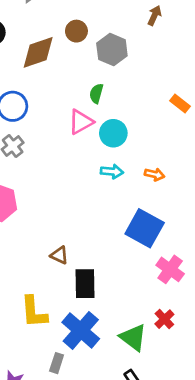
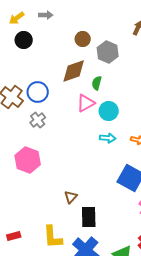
brown diamond: (38, 52) -> (74, 71), moved
brown triangle: (59, 255) -> (71, 197), turned 48

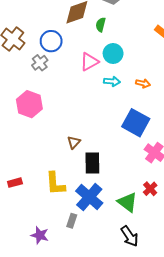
blue circle: (38, 92) -> (51, 41), moved
pink triangle: (86, 103) -> (89, 62), moved

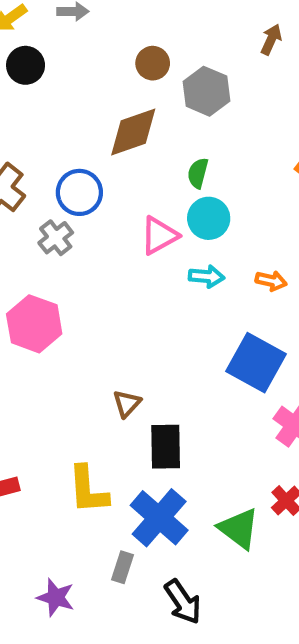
green semicircle: (101, 25) -> (198, 173), moved
black arrow: (130, 236) -> (183, 602), moved

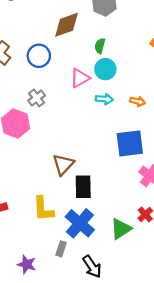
gray cross: (56, 238) -> (37, 98), moved
blue square: (256, 363) -> (130, 143), turned -36
brown triangle: (127, 404) -> (63, 165), size x1.5
green triangle: (239, 529) -> (121, 229), turned 50

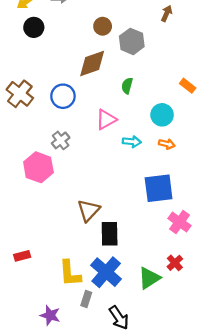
cyan circle: (105, 69) -> (162, 115), moved
yellow L-shape: (43, 209) -> (70, 273), moved

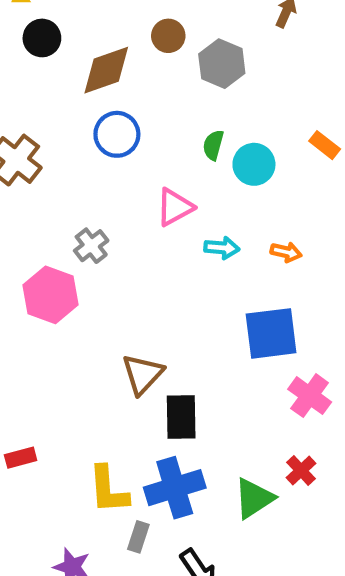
brown diamond: (92, 64) -> (106, 70), moved
blue circle: (63, 96) -> (117, 134), moved
cyan circle: (162, 115) -> (254, 164), moved
blue cross: (106, 272) -> (175, 488), turned 32

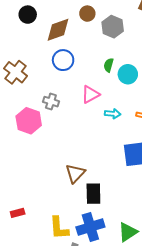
gray cross: (91, 246) -> (51, 102), moved, turned -35
pink hexagon: (51, 295) -> (29, 121), moved

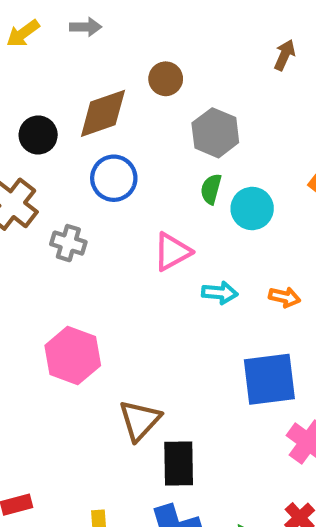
black circle: (28, 15) -> (38, 135), moved
gray hexagon: (113, 27) -> (215, 133), moved
gray cross: (51, 102) -> (68, 243), moved
pink hexagon: (29, 121) -> (73, 355), moved

